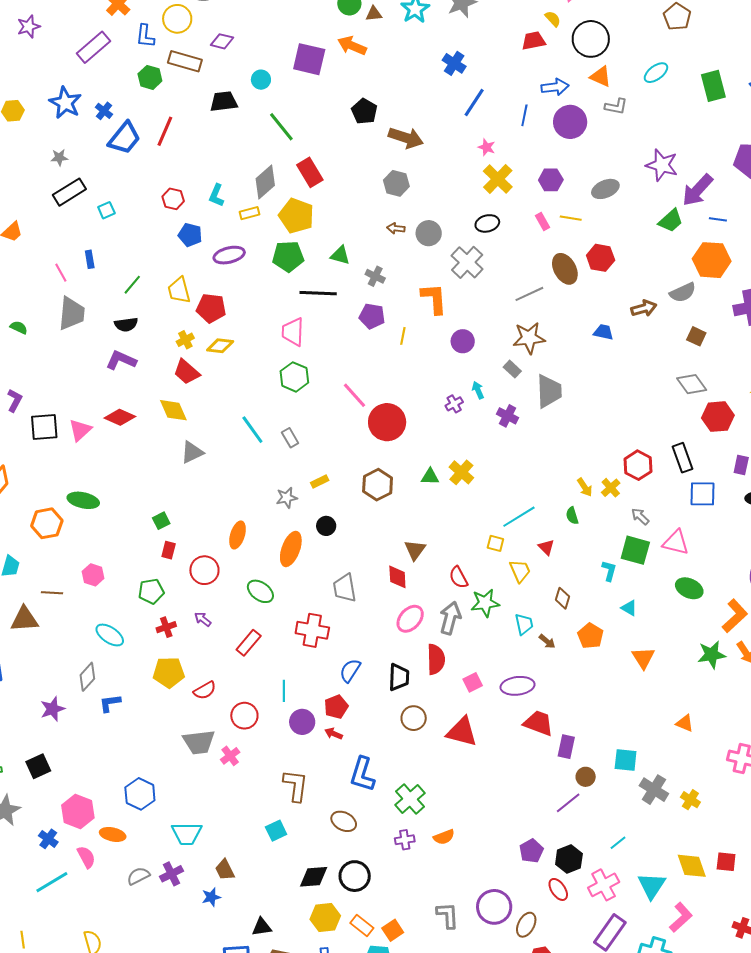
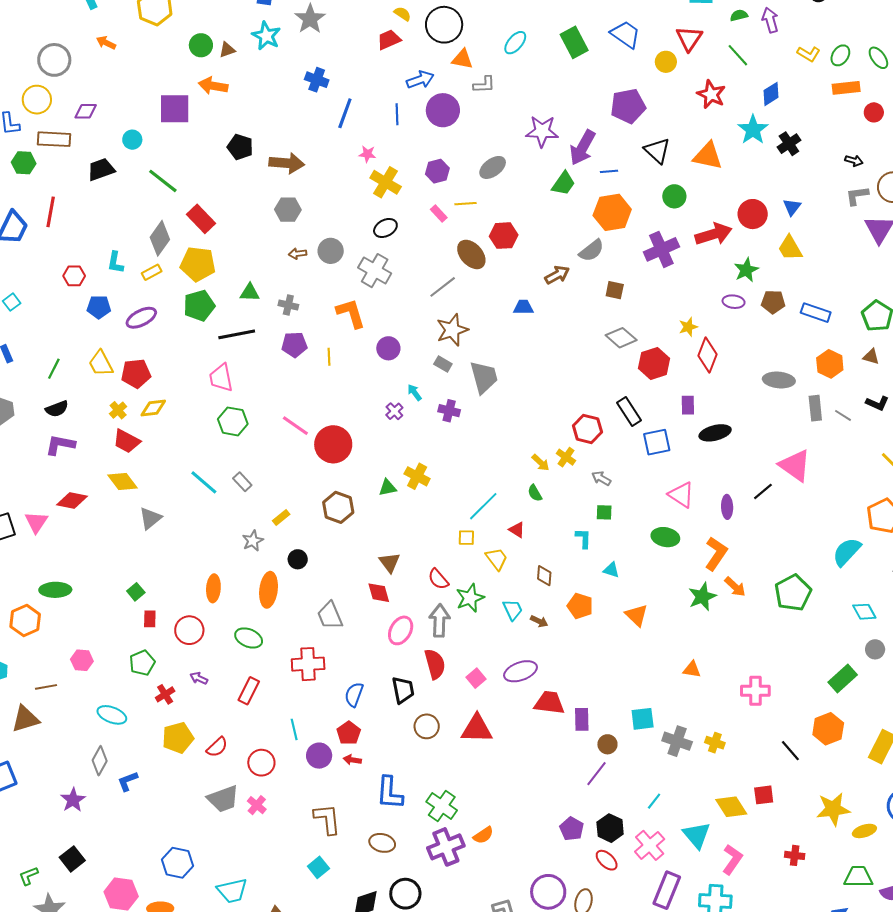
pink triangle: (676, 542) -> (681, 495), moved, turned 32
green square: (635, 550) -> (604, 512), size x0.6
purple cross: (405, 840) -> (446, 847), size x1.8

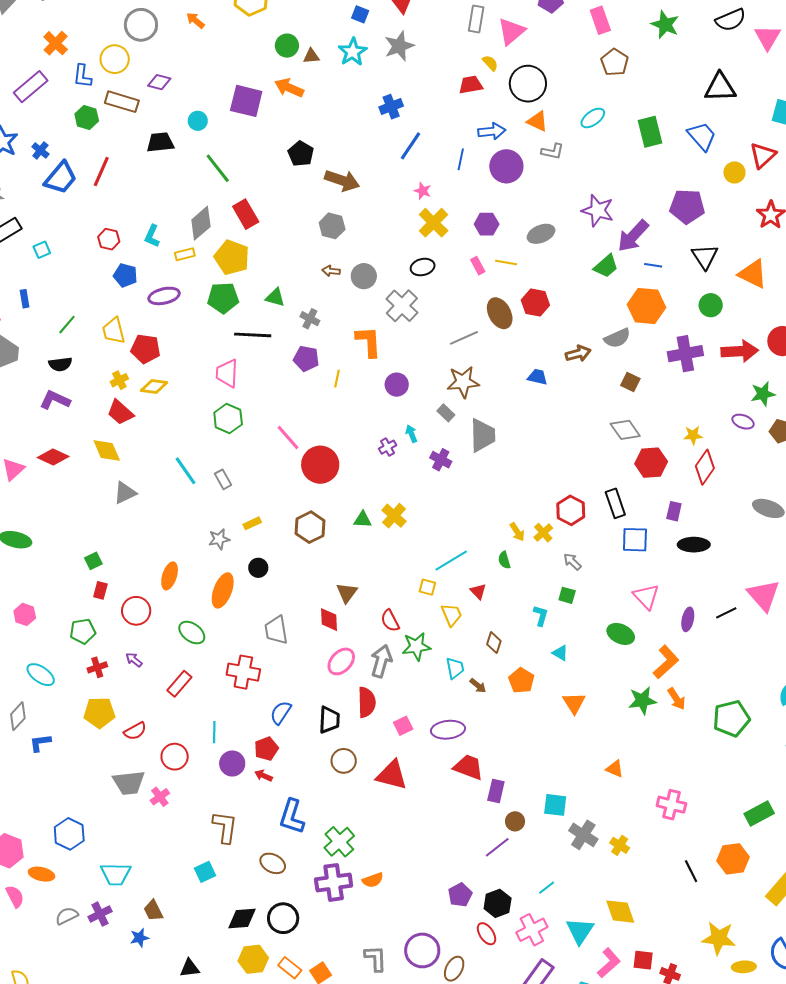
blue cross: (317, 80) -> (391, 107), turned 35
red square: (764, 795) -> (643, 960), moved

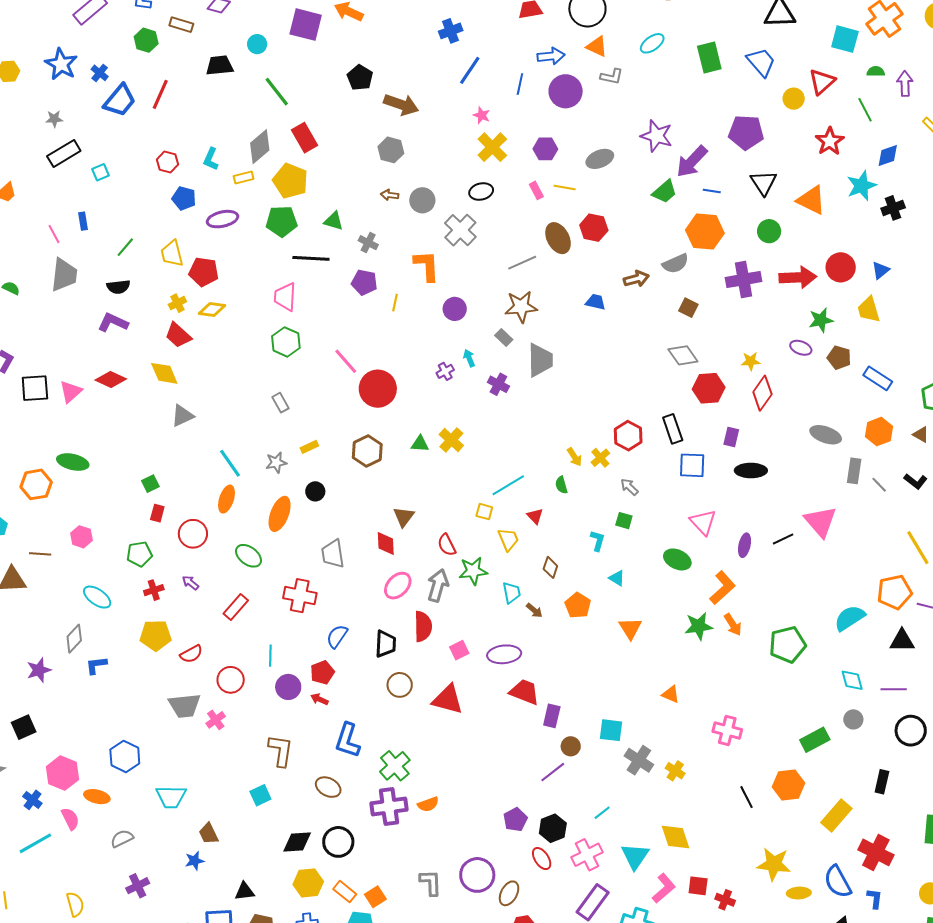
brown rectangle: (122, 102) -> (181, 25), size x0.7
cyan line: (186, 471) -> (230, 463), moved
purple cross: (100, 914) -> (138, 886), moved

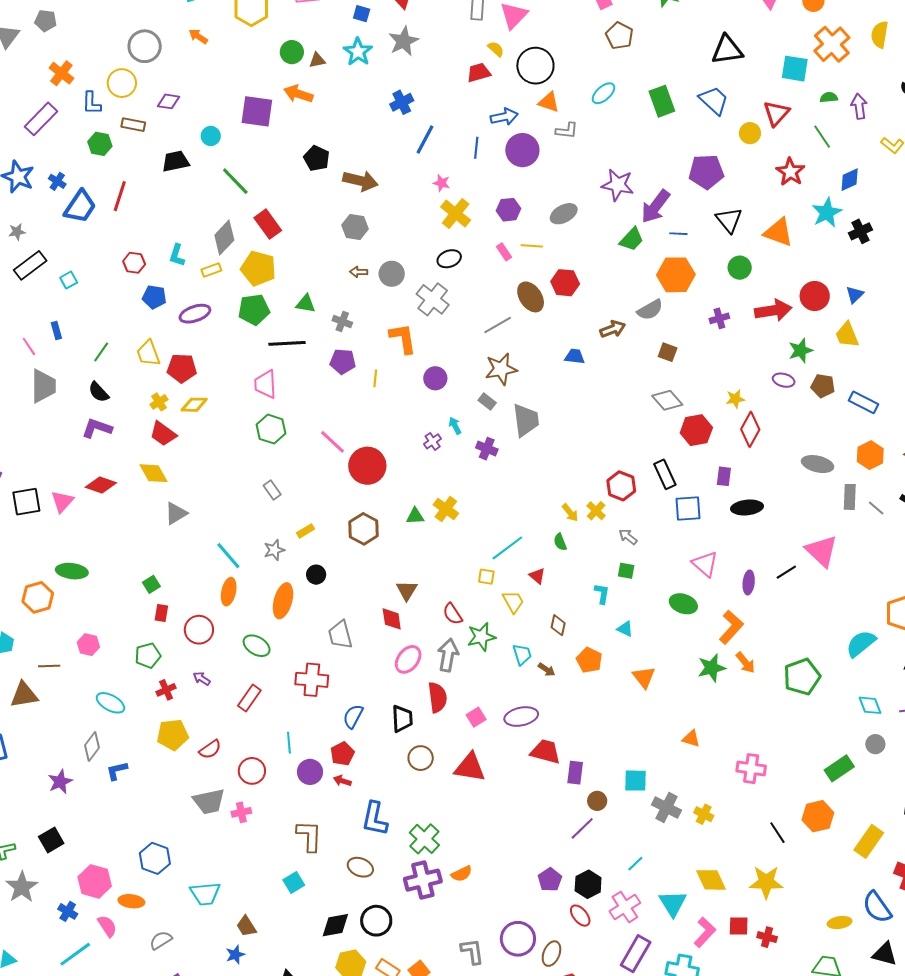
purple cross: (744, 279) -> (719, 318), size x0.6
black semicircle: (118, 287) -> (99, 392), turned 60
pink cross: (216, 720) -> (241, 812), turned 30
yellow star: (774, 864) -> (766, 882), moved

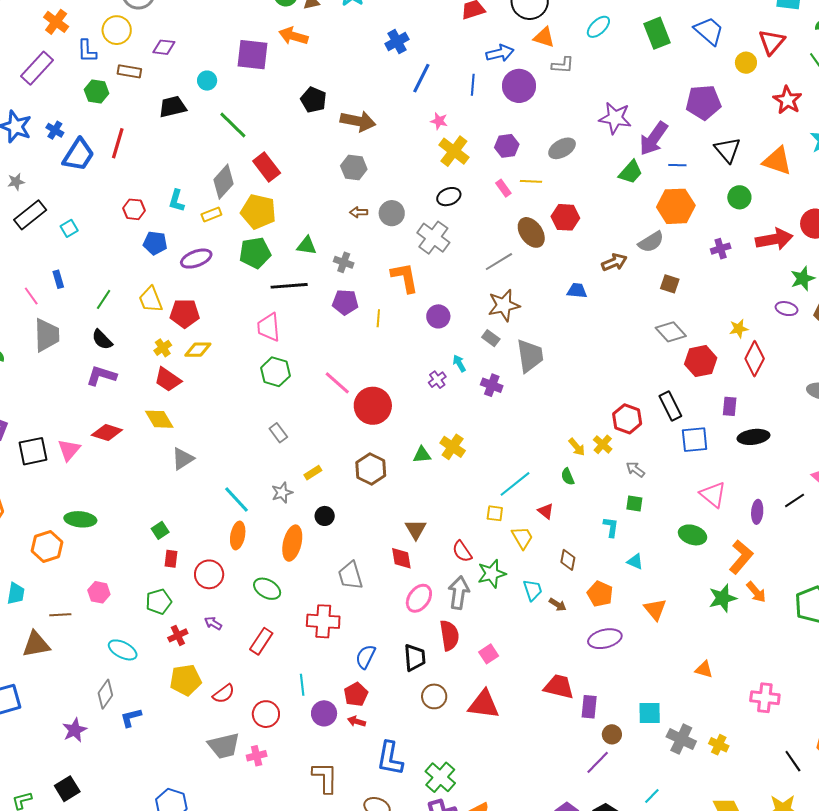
purple ellipse: (521, 717) -> (605, 639), moved

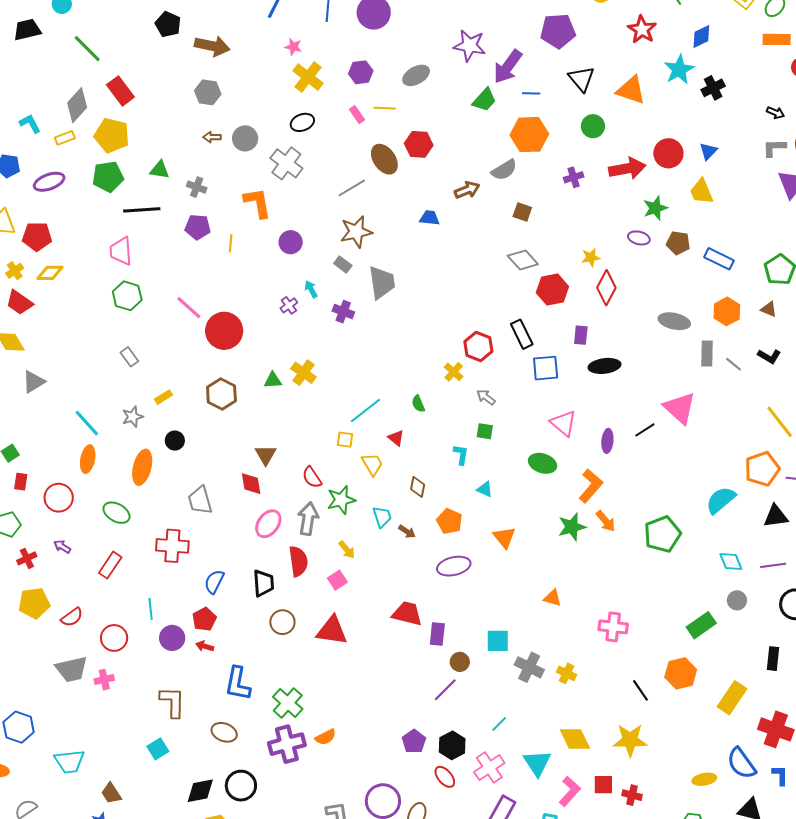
cyan L-shape: (177, 201) -> (30, 124), turned 135
yellow arrow: (577, 447) -> (347, 550), moved

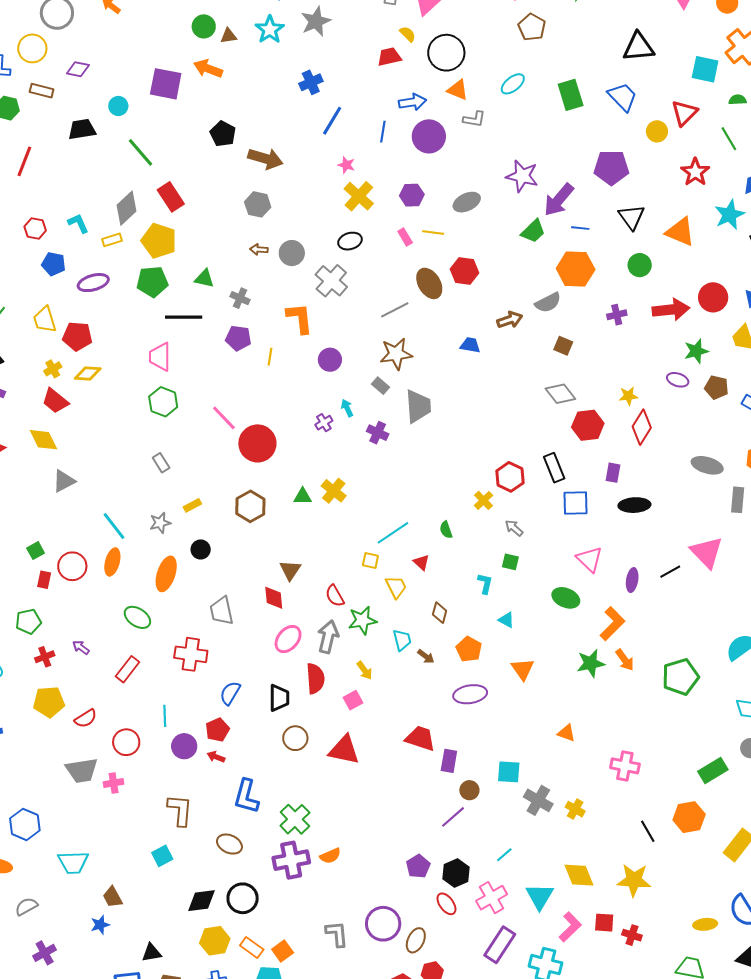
red circle: (59, 498) -> (72, 566), moved

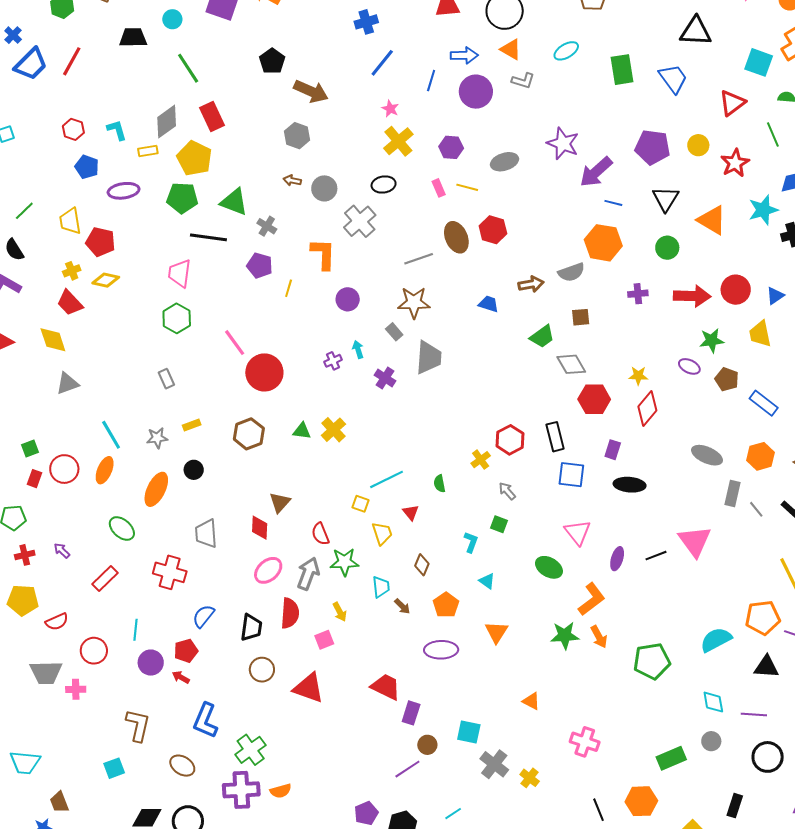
yellow circle: (657, 131) -> (698, 145), moved
green trapezoid: (533, 231) -> (542, 337), moved
green triangle: (204, 279) -> (234, 202), size x1.4
brown square: (563, 346) -> (581, 317), turned -36

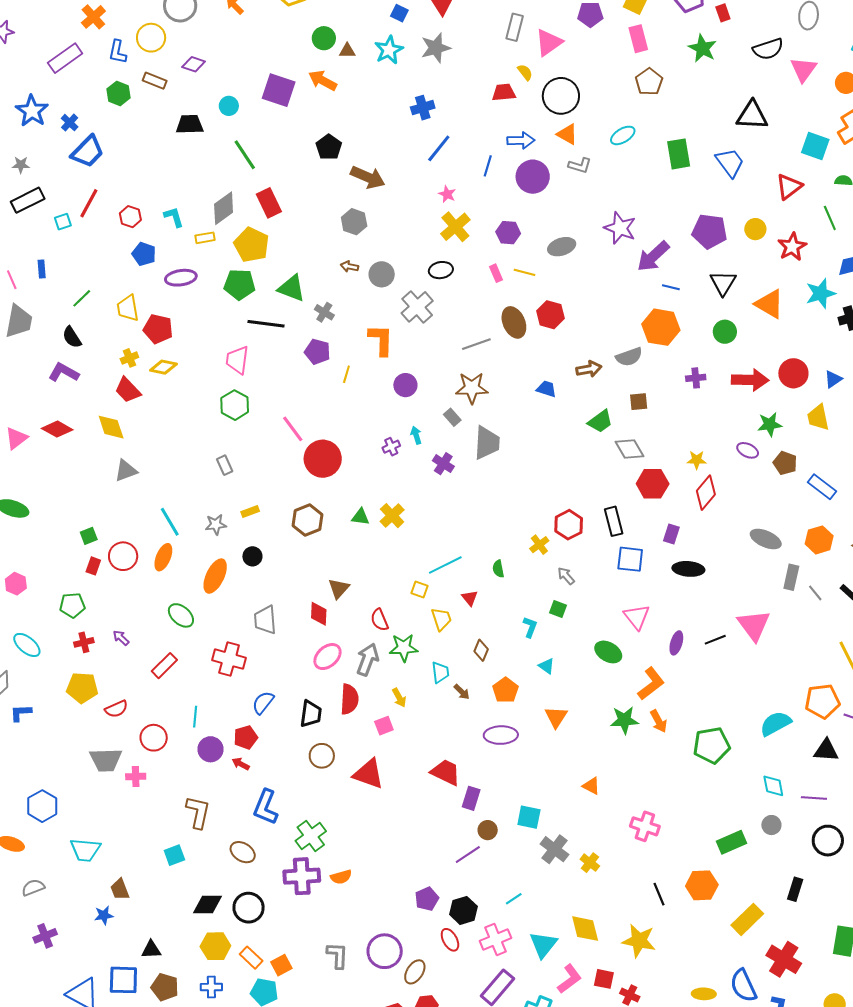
red line: (72, 61) -> (89, 203), moved

